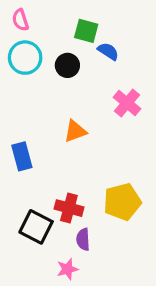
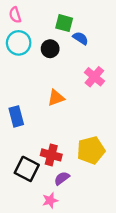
purple semicircle: (83, 239) -> (62, 178), turned 56

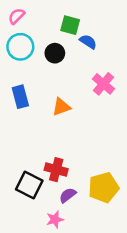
pink semicircle: (15, 15) -> (16, 16), turned 63
blue rectangle: (16, 116) -> (20, 97), moved
yellow pentagon: (91, 150) -> (103, 187), moved

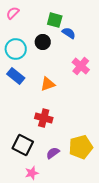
cyan circle: (20, 47) -> (16, 49), moved
blue rectangle: (20, 97) -> (16, 76), turned -36
red cross: (56, 170) -> (44, 118), moved
pink star: (55, 219) -> (32, 173), moved

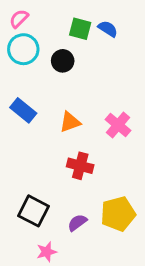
blue semicircle: (69, 33) -> (108, 29), moved
cyan circle: (16, 49) -> (23, 49), moved
pink cross: (81, 66) -> (118, 125), moved
red cross: (44, 118) -> (80, 166), moved

